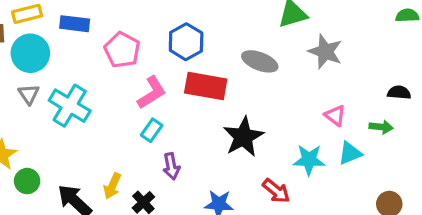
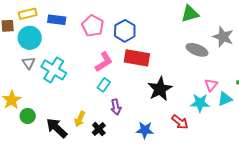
pink pentagon: (122, 50) -> (93, 26), moved
gray star: (325, 52) -> (223, 37), moved
gray ellipse: (260, 61) -> (197, 50), moved
pink triangle: (335, 115) -> (211, 85), moved, turned 32

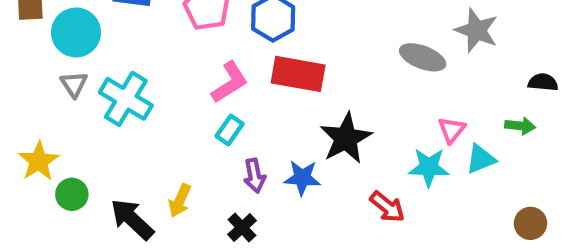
black cross: (99, 129) -> (242, 228), moved
blue star: (145, 130) -> (302, 178), moved

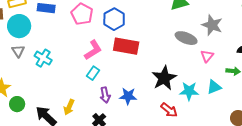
cyan cross: (126, 99) -> (43, 58), size x0.7
pink triangle: (452, 130) -> (207, 56), moved
black star: (346, 138) -> (164, 78), moved

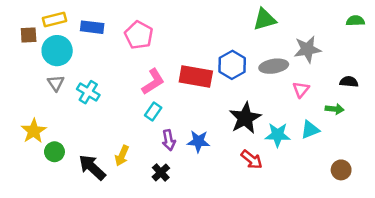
blue hexagon: (114, 19) -> (232, 65), moved
gray star: (212, 25) -> (307, 49), turned -30
gray ellipse: (186, 38) -> (274, 66), turned -30

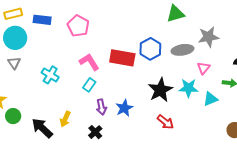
pink L-shape: (153, 82) -> (89, 62), turned -90
cyan cross: (88, 92) -> (50, 75), moved
cyan star: (278, 135) -> (188, 88), moved
blue star: (198, 141) -> (124, 108), turned -30

